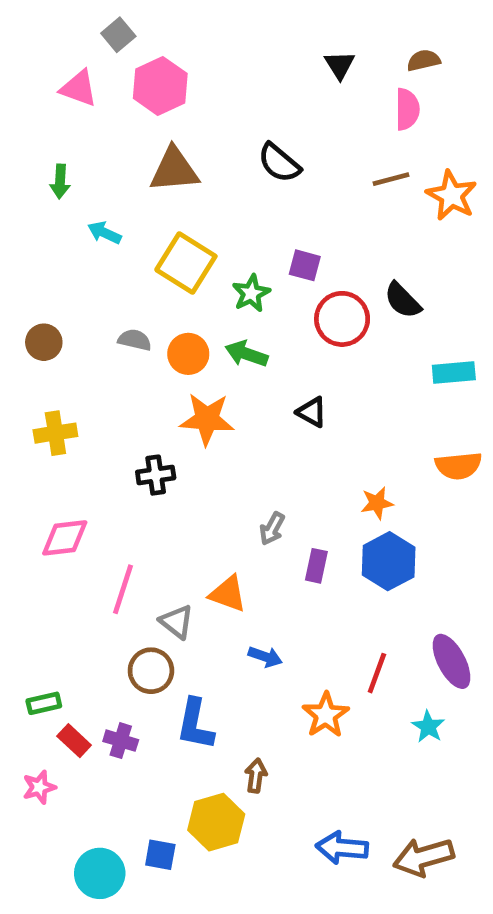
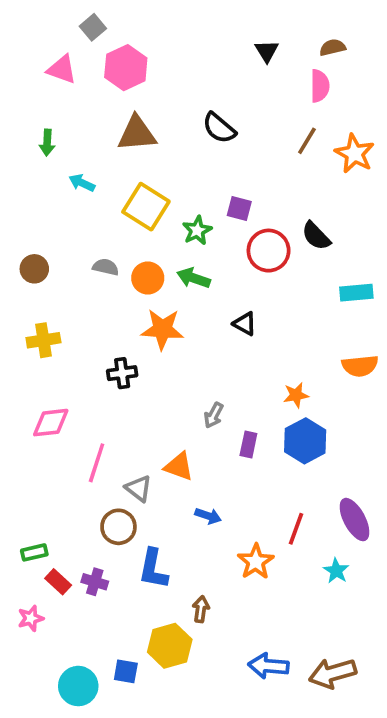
brown line: (391, 179) -> (307, 141), turned -44

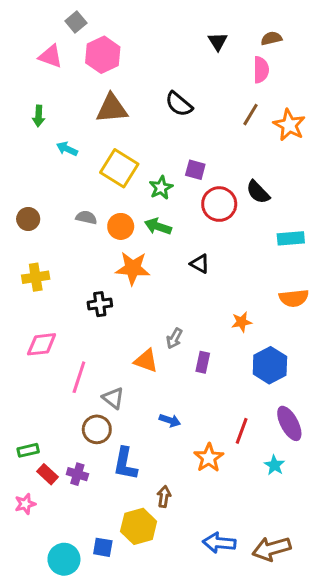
blue hexagon: (305, 441) -> (270, 365), moved
orange triangle: (179, 466) -> (146, 361), moved

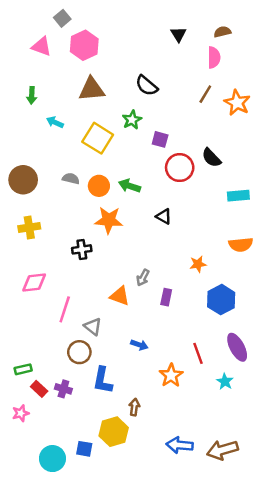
green star: (161, 188) -> (132, 120), moved
brown circle: (28, 219) -> (23, 180), size x1.5
red line: (242, 431) -> (198, 353), turned -40

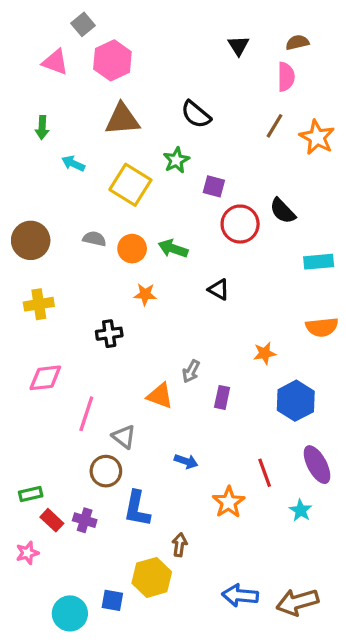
orange star: (109, 220) -> (145, 294), size x0.6

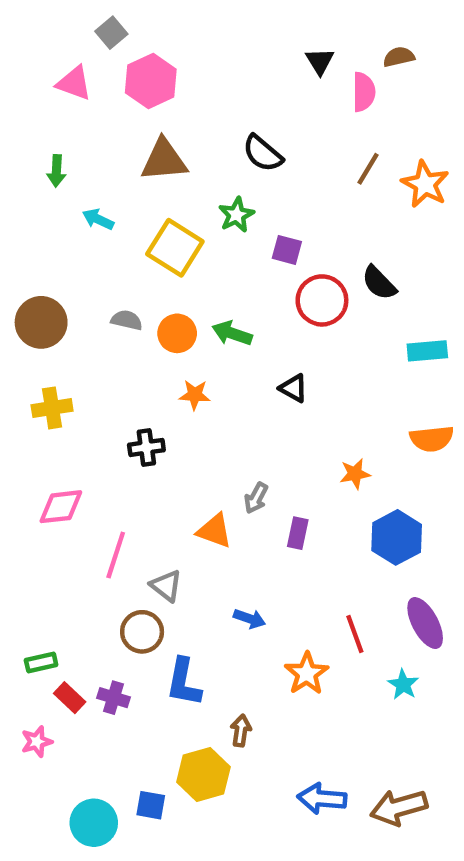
pink semicircle: (286, 77) -> (364, 92), moved

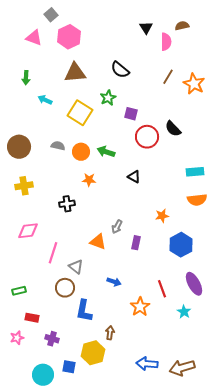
cyan rectangle: (427, 351) -> (195, 172), moved
green rectangle: (41, 663) -> (19, 291), moved
red rectangle: (70, 698) -> (32, 318), turned -32
purple cross: (113, 698) -> (52, 339), moved

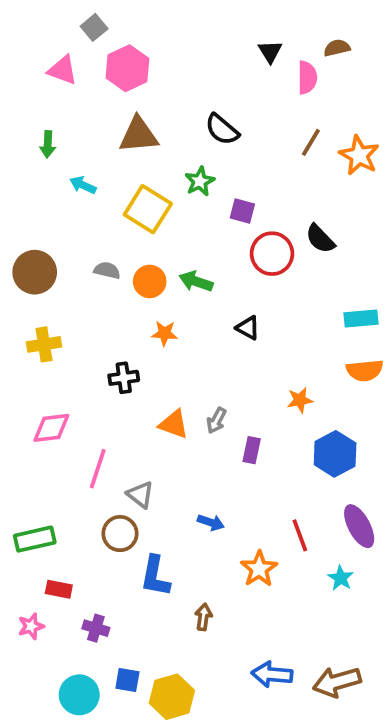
orange triangle: (98, 242) -> (174, 424), moved
green rectangle: (19, 291) -> (35, 539), size x1.5
yellow hexagon: (93, 353) -> (172, 697), moved

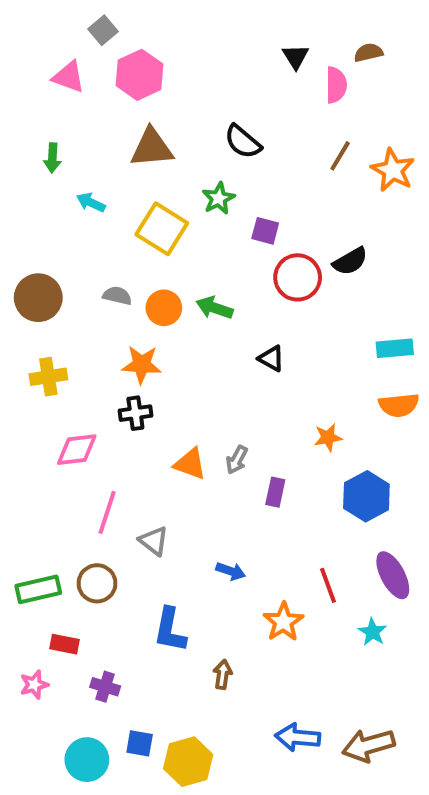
black semicircle: (320, 239) -> (350, 261), turned -76
orange star: (164, 333) -> (142, 365), moved, size x1.4
pink diamond: (51, 428) -> (77, 450), moved
brown circle: (120, 534) -> (97, 583), moved

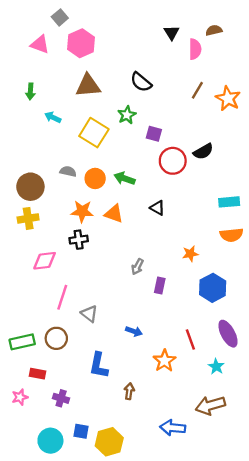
brown circle: (38, 298) -> (30, 187), moved
orange triangle: (190, 464) -> (114, 214), moved
brown arrow: (368, 745) -> (210, 405), moved

